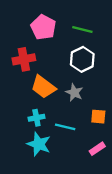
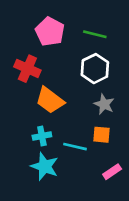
red cross: (24, 59) -> (27, 69), turned 35
gray star: (74, 93) -> (104, 104), moved
orange square: (98, 117) -> (101, 135), moved

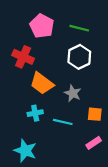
gray star: (104, 104) -> (73, 93), moved
orange square: (101, 135) -> (95, 114), moved
cyan star: (45, 166) -> (25, 151), moved

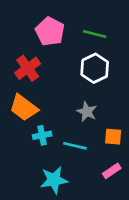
red cross: (23, 57) -> (28, 68), turned 30
orange trapezoid: (42, 83) -> (24, 108), moved
cyan star: (25, 151) -> (54, 180), moved, turned -30

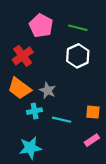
gray star: (87, 112) -> (48, 90), moved
cyan star: (54, 180) -> (30, 148), moved

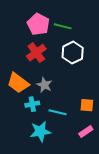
green line: (78, 28) -> (63, 26), moved
red cross: (23, 56) -> (36, 53), moved
cyan star: (30, 148) -> (40, 131), moved

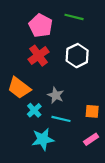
green line: (63, 26) -> (74, 17), moved
gray star: (44, 85) -> (56, 95), moved
cyan cross: (32, 104) -> (34, 110), turned -32

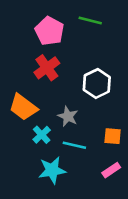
white hexagon: (77, 56) -> (97, 84), moved

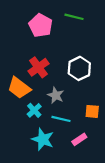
red cross: (47, 68) -> (38, 67), moved
cyan star: (52, 170) -> (43, 139), turned 30
pink rectangle: (111, 170) -> (79, 139), moved

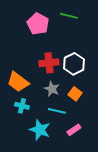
red cross: (38, 67) -> (49, 63), moved, turned 30
cyan cross: (34, 110) -> (22, 106), moved, turned -32
orange square: (92, 111) -> (75, 94), moved, turned 32

